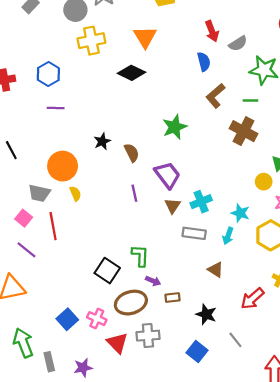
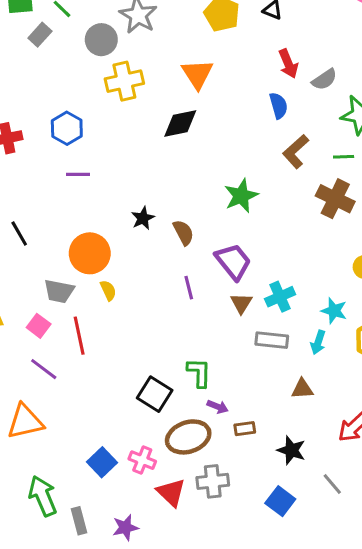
black diamond: (132, 73) -> (180, 124), turned -36
brown triangle: (216, 270) -> (302, 389), turned -35

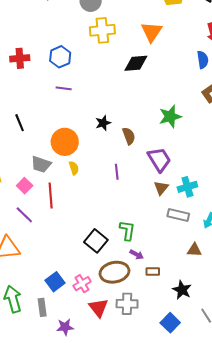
purple line: (189, 288) -> (117, 172), moved
pink cross: (142, 460) -> (82, 284), turned 30
gray rectangle: (79, 521) -> (42, 307), moved

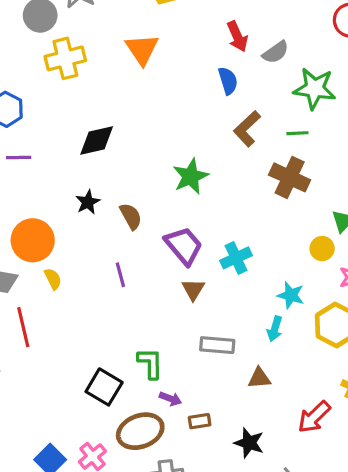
black diamond: (136, 63) -> (97, 141), moved
cyan cross: (187, 187) -> (236, 258), moved
gray rectangle: (178, 215) -> (217, 345), moved

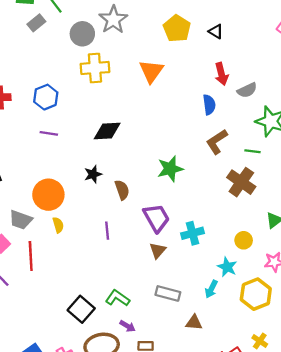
yellow circle: (322, 249) -> (244, 240), moved
green L-shape: (150, 363) -> (117, 298), turned -65

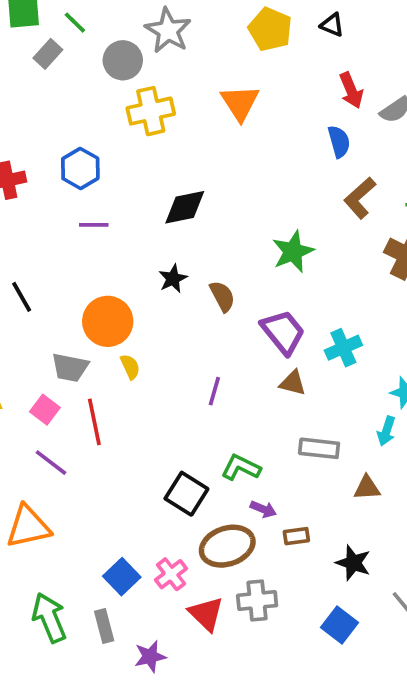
purple line: (107, 231) -> (214, 391), moved, turned 30
brown triangle: (158, 250) -> (293, 383), turned -48

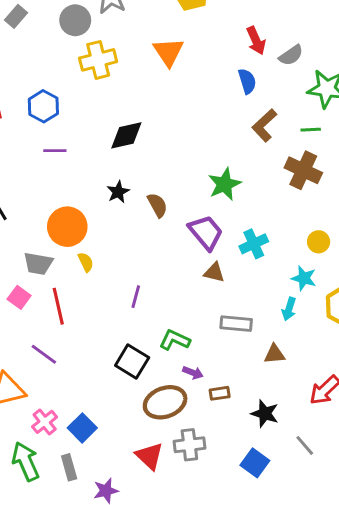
green star: (293, 252) -> (224, 184), moved
purple line: (214, 391) -> (136, 297), moved
purple line: (51, 463) -> (44, 354), moved
pink cross: (171, 574) -> (45, 422), moved

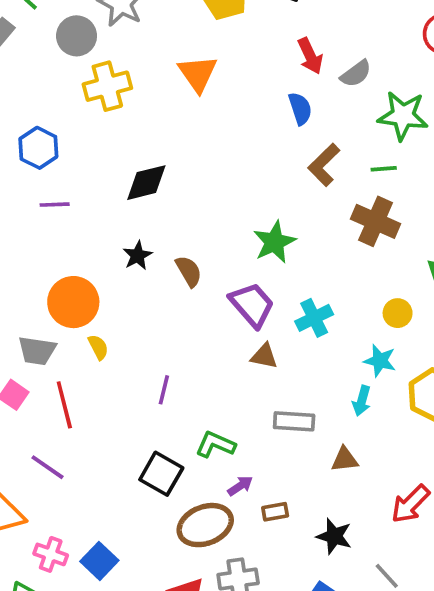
purple arrow: (193, 373) -> (240, 486), turned -54
pink cross: (45, 422) -> (51, 554), turned -30

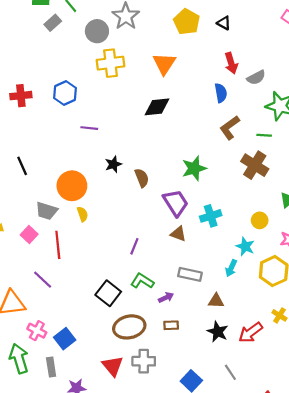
black diamond: (146, 183) -> (157, 107), moved
purple line: (55, 205) -> (89, 128), moved
purple line: (164, 390) -> (134, 246), moved
purple arrow: (240, 486) -> (166, 297), moved
black star: (334, 536) -> (218, 332), moved

